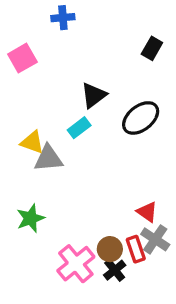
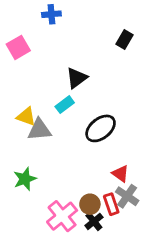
black ellipse: (141, 118) -> (101, 128), moved

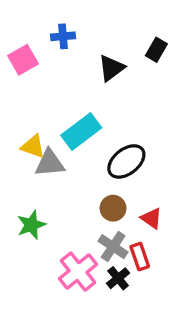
blue cross: (51, 14) -> (63, 36), moved
black triangle: (77, 78) -> (111, 68), moved
cyan rectangle: (65, 105) -> (81, 131), size x1.6
gray cross: (127, 196) -> (113, 247), moved
brown circle: (90, 204) -> (113, 208), moved

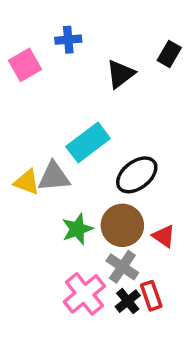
yellow triangle: (33, 146) -> (27, 182), moved
brown circle: (113, 208) -> (122, 225), size x1.5
green star: (31, 225) -> (77, 229), moved
red rectangle: (140, 257) -> (151, 296), moved

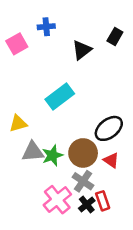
black ellipse: (137, 175) -> (109, 128), moved
gray triangle: (54, 177) -> (33, 152), moved
yellow triangle: (27, 182) -> (18, 124), turned -36

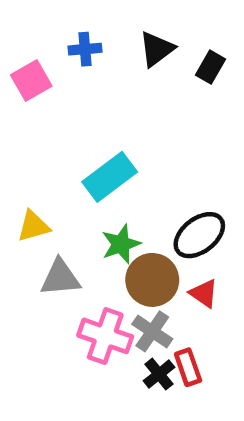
black triangle: (82, 50) -> (157, 49), moved
green star: (52, 155) -> (121, 244), moved
pink cross: (57, 200) -> (105, 336), moved, turned -32

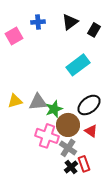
cyan rectangle: (110, 177) -> (78, 65), moved
gray triangle: (60, 278) -> (38, 102), moved
pink cross: (105, 336) -> (47, 136), moved

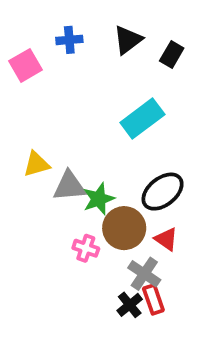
yellow triangle: (15, 101) -> (36, 164), moved
pink cross: (47, 136) -> (86, 248), size x0.6
gray cross: (68, 148) -> (144, 274), moved

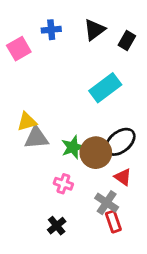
gray triangle: (69, 186) -> (36, 138), moved
brown circle: (124, 228) -> (96, 153), moved
black cross: (130, 305) -> (57, 226), moved

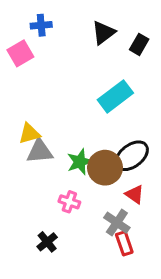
blue cross: (51, 30) -> (41, 25), moved
black cross: (57, 226) -> (47, 242), moved

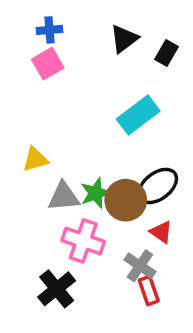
pink square: (20, 53) -> (48, 64), moved
gray triangle: (40, 151) -> (64, 197), moved
pink cross: (69, 202) -> (83, 241), size x1.6
black cross: (47, 242) -> (57, 289), size x1.5

